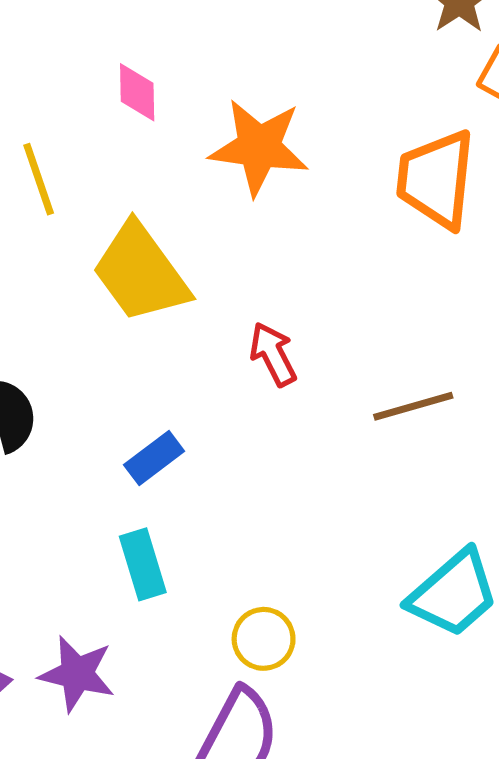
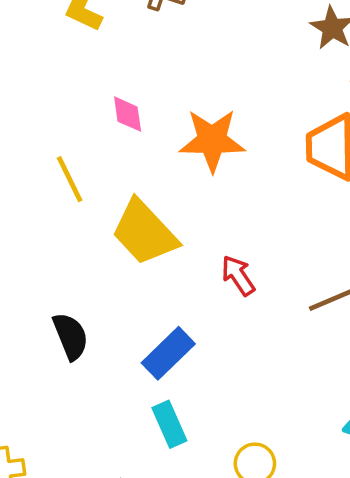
blue rectangle: (154, 458) -> (168, 353), size x1.4

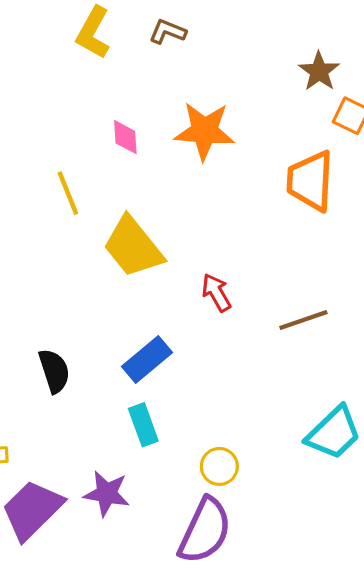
orange star: (212, 140) -> (205, 131), moved
black semicircle: (71, 336) -> (54, 371), moved

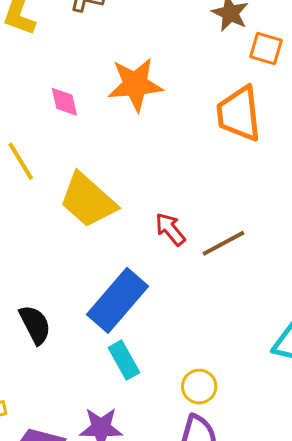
brown line: (303, 320) -> (223, 243), moved
blue rectangle: (147, 360) -> (117, 300), size x1.4

